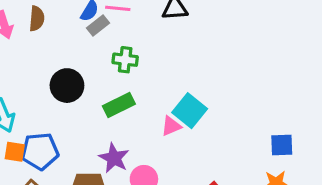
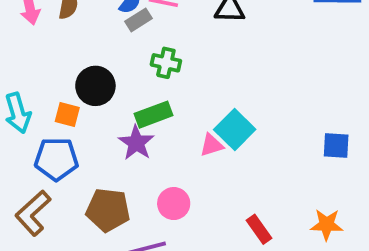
blue square: (282, 145) -> (336, 145), moved
orange square: (15, 152) -> (67, 115), moved
purple star: (114, 158) -> (136, 143), moved

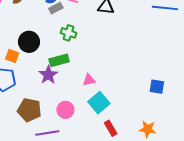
cyan square: (235, 130) -> (99, 103), moved

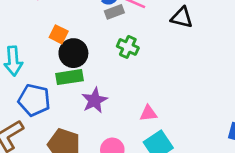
orange square: (12, 56) -> (59, 34), moved
green rectangle: (59, 60) -> (69, 77), moved

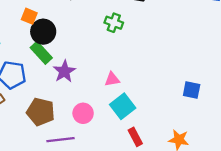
green cross: (128, 47) -> (114, 23), moved
green rectangle: (69, 77) -> (41, 53), turned 60

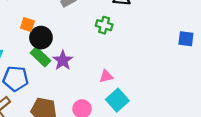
purple star: (64, 71) -> (63, 60), moved
blue square: (192, 90) -> (186, 39), moved

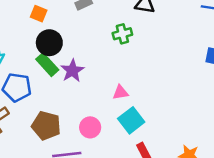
orange square: (27, 24) -> (39, 14), moved
green cross: (104, 25) -> (122, 34), turned -35

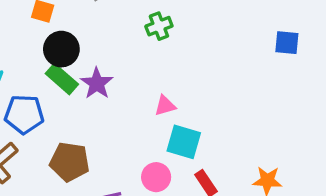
cyan square: (131, 120) -> (184, 142), turned -30
pink circle: (90, 127) -> (156, 177), moved

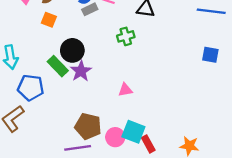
black circle: (61, 49) -> (72, 50), moved
cyan square: (184, 142) -> (133, 132), moved
brown pentagon: (70, 162) -> (88, 126), moved

